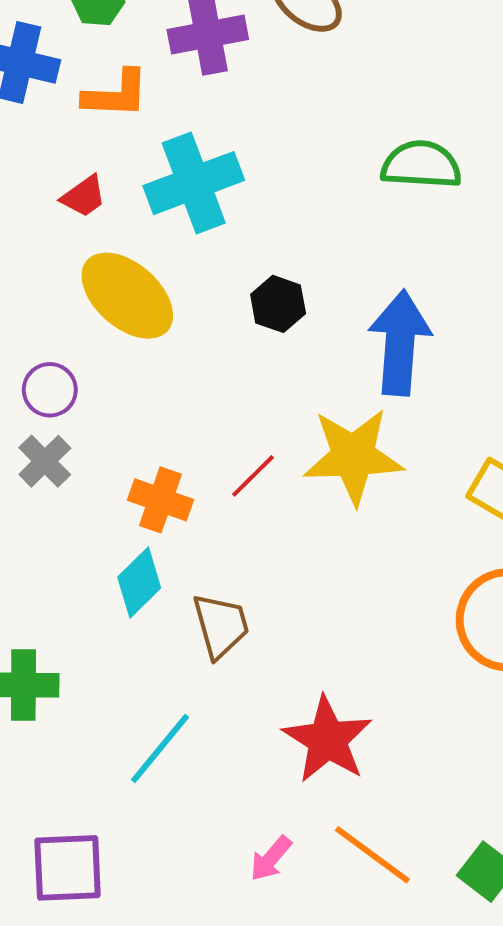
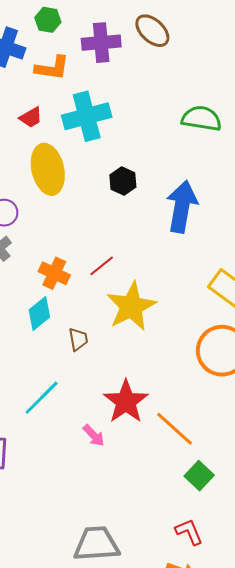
yellow ellipse: (127, 296) -> (48, 169), turned 30
yellow star: (353, 456) -> (131, 306), moved, turned -30
brown trapezoid: (221, 626) -> (78, 339), size x0.7
orange line: (372, 855) -> (174, 429), moved
pink arrow: (271, 858) -> (94, 435), moved, turned -90

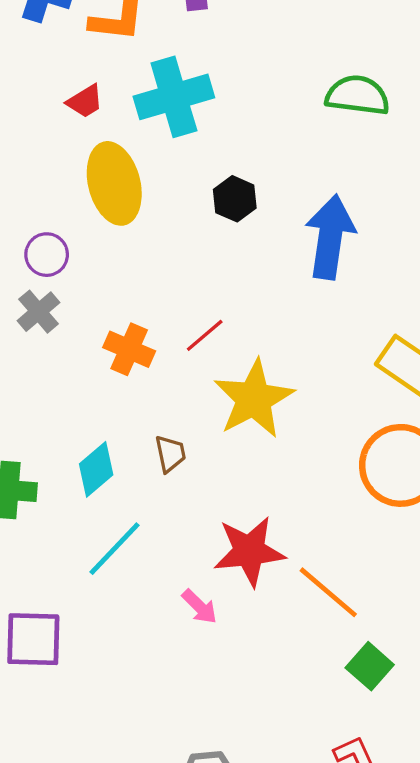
cyan diamond: (39, 314) -> (96, 469), moved
red star: (126, 402) -> (249, 551), turned 30

